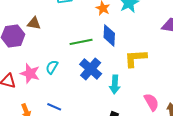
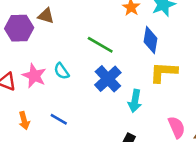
blue diamond: (109, 35) -> (150, 40), moved
green line: (81, 42) -> (100, 45), turned 35
cyan semicircle: (52, 67) -> (62, 71), turned -72

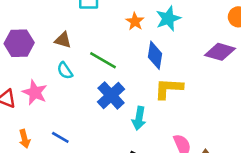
brown triangle: (46, 16) -> (63, 40), moved
cyan semicircle: (62, 71) -> (65, 71), moved

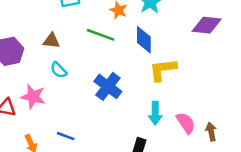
green line: (103, 60) -> (101, 35), moved
cyan arrow: (139, 118) -> (155, 113), moved

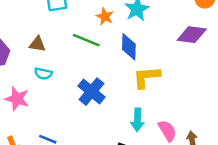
cyan semicircle: (59, 70) -> (43, 74), turned -36

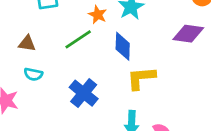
green line: (86, 40) -> (78, 39), turned -56

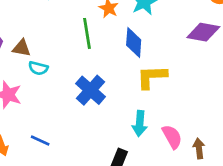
green line: (78, 39) -> (87, 33), turned -68
brown triangle: (27, 43) -> (22, 48), moved

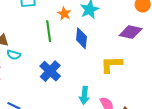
yellow L-shape: (152, 77) -> (111, 64), moved

